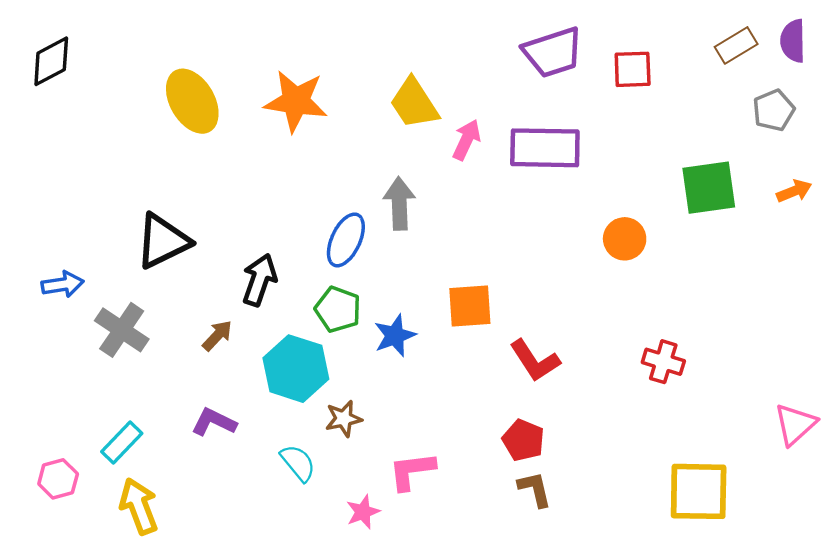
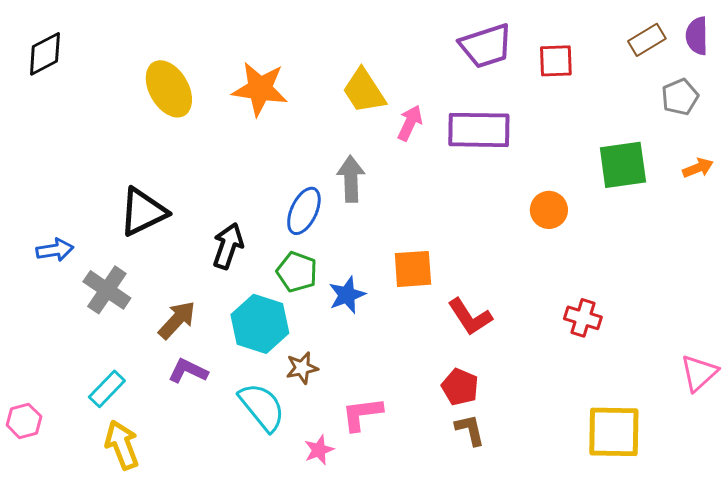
brown arrow: (217, 336) -> (177, 320), moved, size x1.4
cyan semicircle: (298, 463) -> (262, 407), size x1.5
pink hexagon: (58, 479) -> (24, 421), moved

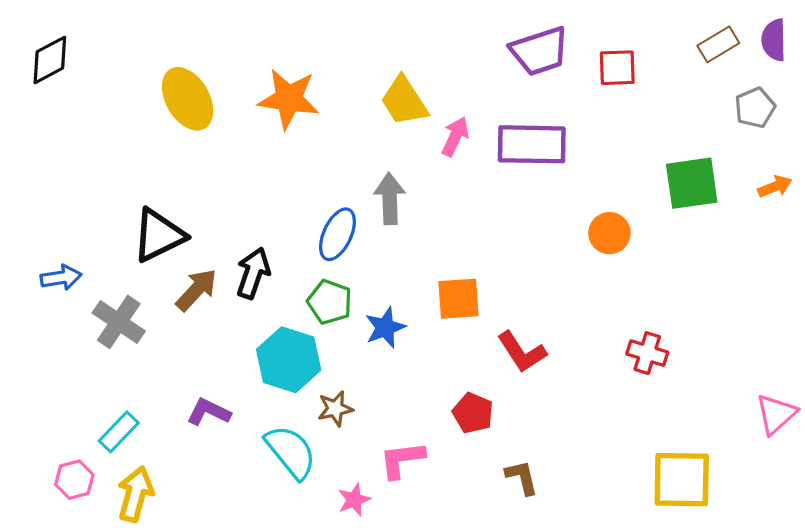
brown arrow: (177, 320) -> (196, 290), moved
red pentagon: (460, 387) -> (473, 413), moved
pink hexagon: (24, 421) -> (74, 480), moved
yellow arrow: (122, 445) -> (135, 494), turned 36

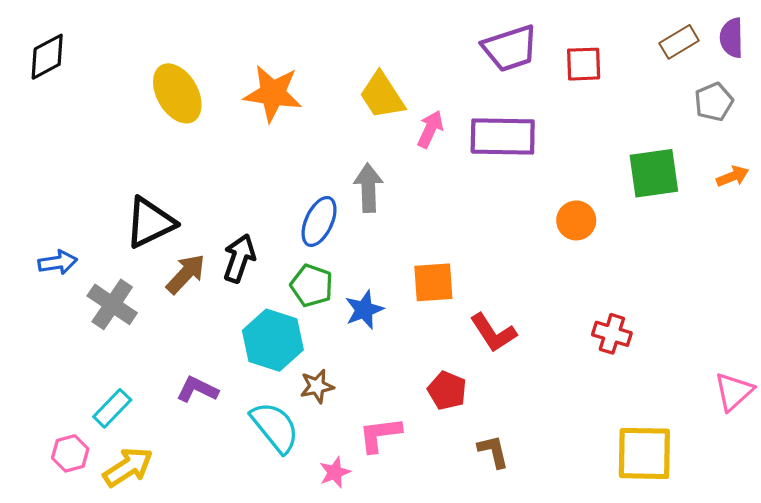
yellow arrow: (135, 494) -> (128, 467), turned 42

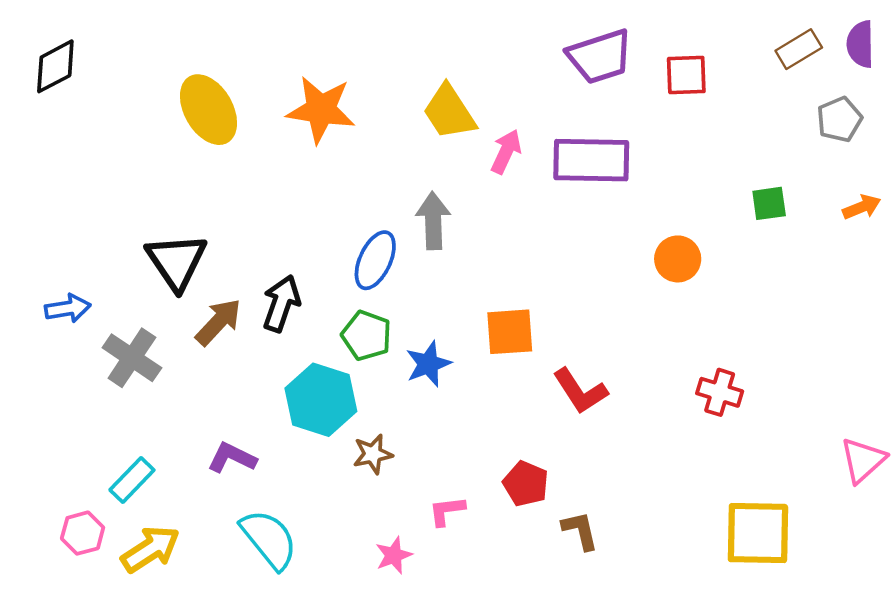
green square: (654, 173) -> (769, 203), size x0.6
black triangle: (150, 223) -> (176, 261), turned -38
red pentagon: (447, 390) -> (526, 484), moved
cyan semicircle: (275, 427) -> (269, 539), moved
pink L-shape: (380, 435) -> (447, 511), size x0.7

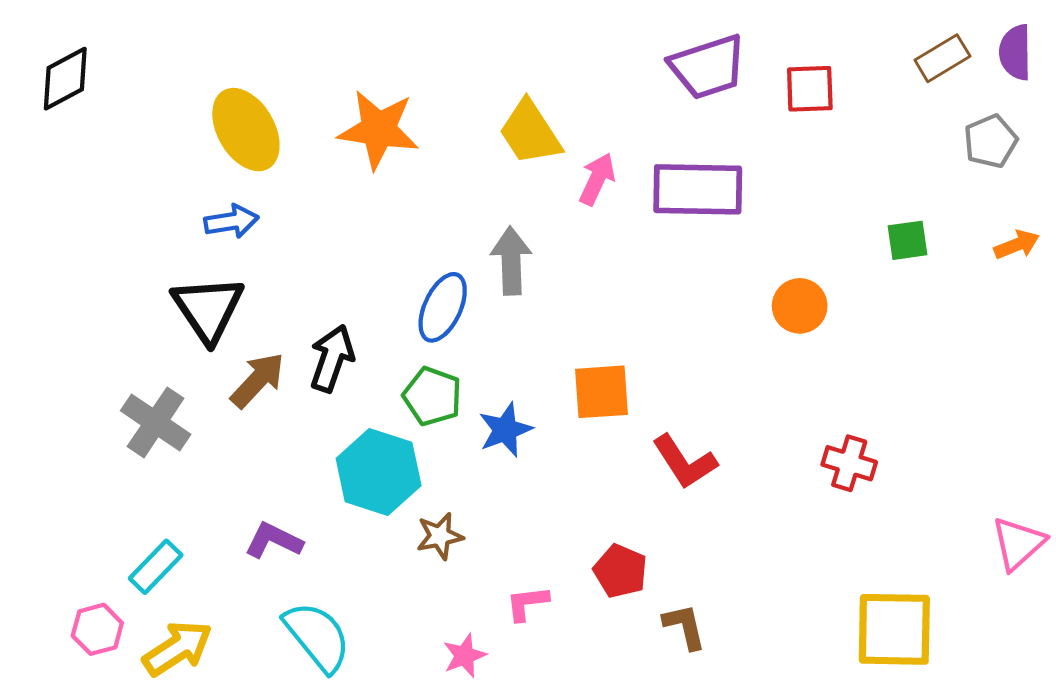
blue arrow: (68, 308) -> (231, 221), moved

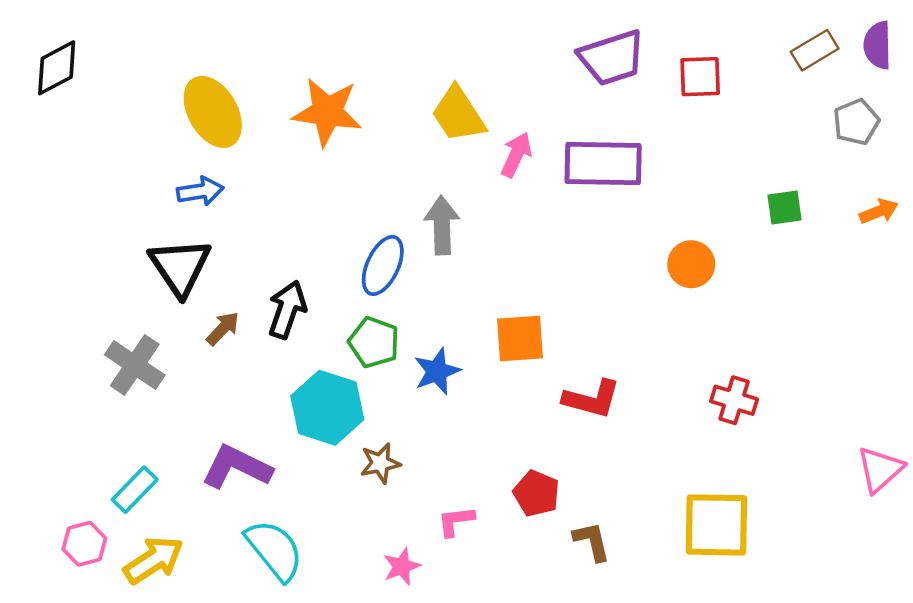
brown arrow: (258, 380) -> (223, 328), size x0.7
red L-shape: (685, 462) -> (592, 399), turned -42
purple L-shape: (274, 540) -> (237, 467), size x1.4
yellow square: (894, 629) -> (716, 525), moved

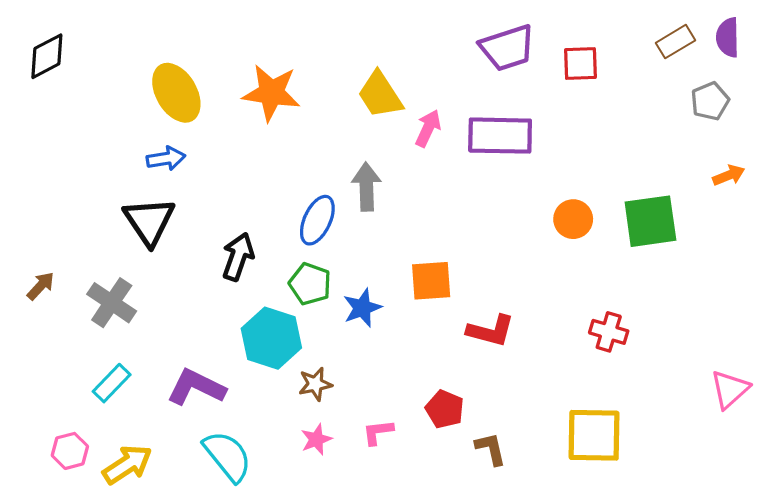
green square: (784, 208) -> (650, 221), moved, size x1.8
brown arrow: (223, 328) -> (41, 286), moved
cyan rectangle: (135, 490) -> (112, 383), moved
pink star: (402, 566) -> (316, 439), moved

